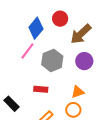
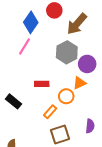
gray hexagon: (52, 60) -> (67, 52), moved
purple circle: (84, 61) -> (87, 64), moved
orange circle: (73, 110) -> (66, 96), moved

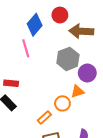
brown arrow: (77, 24) -> (81, 31), turned 45
pink line: (24, 46) -> (26, 48), turned -54
red rectangle: (42, 84) -> (11, 83), moved

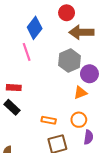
red circle: (60, 15) -> (67, 13), moved
orange circle: (62, 103) -> (79, 120), moved
orange rectangle: (44, 117) -> (49, 120), turned 56

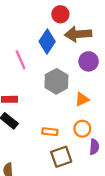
blue diamond: (35, 28) -> (47, 42), moved
gray hexagon: (69, 61) -> (56, 81), moved
purple circle: (89, 74) -> (89, 61), moved

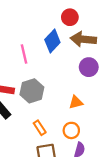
gray hexagon: (56, 81) -> (32, 91), moved
orange rectangle: (50, 132) -> (40, 128), turned 40

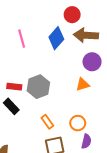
pink line: (24, 54) -> (22, 39), moved
orange triangle: (76, 102) -> (83, 84), moved

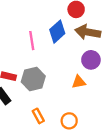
pink line: (22, 39) -> (32, 41), moved

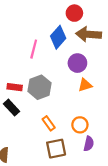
pink line: (32, 41) -> (34, 49), turned 30
purple circle: (91, 60) -> (77, 63), moved

